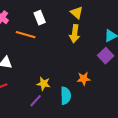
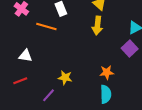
cyan semicircle: (66, 96) -> (106, 94), moved
purple line: (36, 101) -> (48, 95), moved

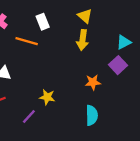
orange star: (107, 72) -> (93, 82), moved

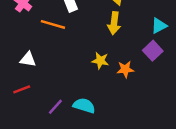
yellow star: (47, 97) -> (100, 61), moved
cyan semicircle: (92, 115) -> (84, 106), moved, turned -72

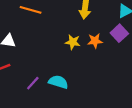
orange star: (125, 69) -> (95, 41), moved

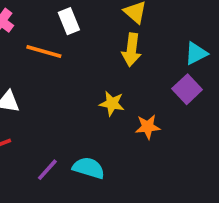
orange star: (95, 41) -> (148, 127), moved

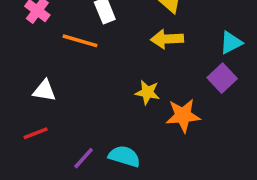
yellow arrow: (132, 50) -> (167, 39), turned 80
orange star: (148, 127) -> (183, 115), size x1.4

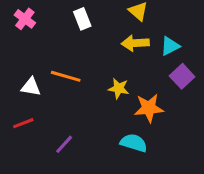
orange line: (80, 41) -> (66, 76), moved
cyan triangle: (231, 43) -> (170, 46), moved
cyan semicircle: (124, 156) -> (134, 143), moved

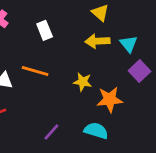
white rectangle: (82, 19) -> (45, 30), moved
cyan triangle: (170, 46) -> (129, 44), turned -42
purple line: (64, 144) -> (51, 132), moved

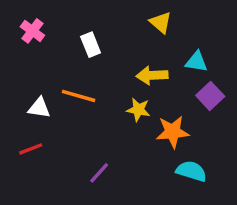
yellow arrow: (97, 41) -> (152, 75), moved
cyan triangle: (129, 44) -> (196, 62), turned -42
cyan semicircle: (96, 131) -> (191, 171), moved

